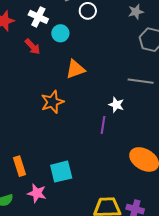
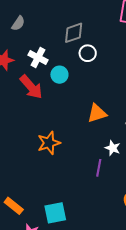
red arrow: (33, 47) -> (31, 87), size x1.5
orange triangle: (75, 69) -> (97, 113), moved
orange rectangle: (19, 166) -> (14, 206), turned -36

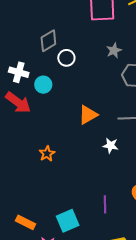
orange star: (49, 143) -> (47, 154), size x0.7
purple line: (99, 168) -> (105, 204), moved

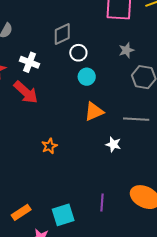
cyan circle: (43, 85) -> (87, 77), moved
orange rectangle: (26, 222) -> (21, 212), turned -66

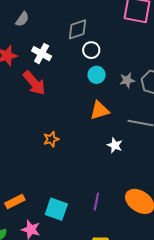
gray star: (126, 50) -> (127, 80), moved
cyan square: (63, 215) -> (56, 209), turned 30

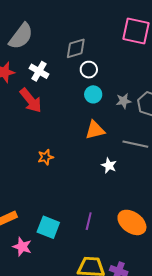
gray semicircle: (22, 19) -> (21, 36), size x1.8

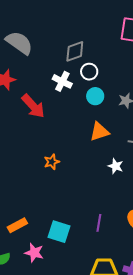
gray semicircle: (21, 36) -> (19, 43), turned -88
white cross: (39, 71) -> (62, 81), moved

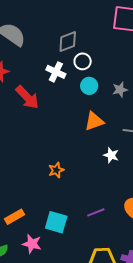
orange star: (52, 162) -> (56, 170), moved
purple line: (99, 223) -> (96, 212), turned 60

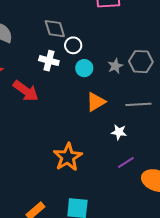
gray diamond: (68, 42) -> (55, 29), turned -75
orange star: (56, 170) -> (68, 157), size x1.8
purple line: (96, 212) -> (126, 162), moved

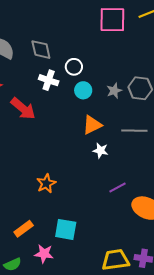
gray diamond: (55, 29) -> (41, 50), moved
white star: (119, 132) -> (100, 150), moved
orange star: (68, 157) -> (46, 183), moved, size x0.7

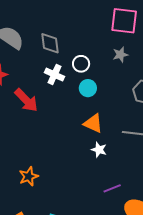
gray star: (114, 91) -> (120, 55), moved
orange triangle: (92, 125) -> (93, 123), turned 45
orange star: (46, 183) -> (29, 176), moved

